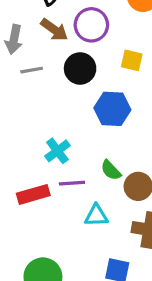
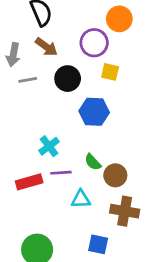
purple circle: (91, 25) -> (94, 43), moved

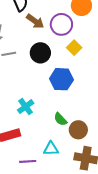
brown arrow: (46, 47) -> (35, 21), moved
yellow square: (110, 72) -> (74, 48), turned 32
purple line: (61, 173) -> (28, 161), moved

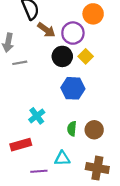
black circle: (40, 53) -> (62, 56), moved
green semicircle: (60, 119) -> (72, 129), turned 48
brown circle: (78, 130) -> (94, 130), moved

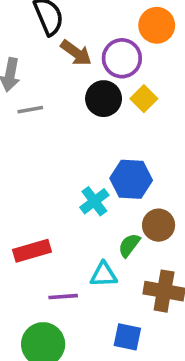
blue hexagon: (73, 88) -> (131, 179), moved
cyan cross: (37, 116) -> (94, 201), moved
green semicircle: (72, 129) -> (129, 245), moved, turned 32

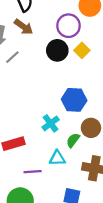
brown arrow: (76, 53) -> (24, 27), moved
gray line: (30, 110) -> (12, 57), turned -32
cyan cross: (94, 201) -> (51, 123), moved

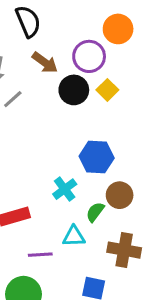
brown arrow: (24, 27) -> (45, 63), moved

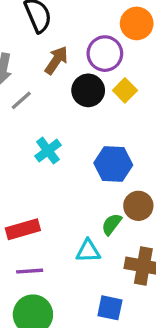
brown arrow: (45, 63) -> (56, 60), turned -92
cyan cross: (65, 189) -> (48, 151), moved
purple line: (40, 255) -> (30, 271), moved

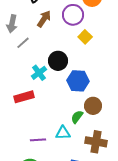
black circle: (88, 90) -> (58, 61), moved
red rectangle: (23, 229) -> (24, 97), moved
purple line: (30, 271) -> (38, 140), moved

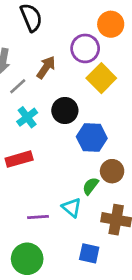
brown arrow: (44, 19) -> (46, 67), moved
yellow square: (85, 37) -> (101, 78), size x1.5
cyan cross: (39, 73) -> (27, 117), moved
cyan triangle: (63, 133) -> (72, 208), turned 42

